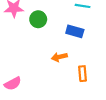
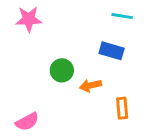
green circle: (38, 19) -> (62, 70), moved

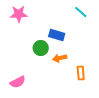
cyan line: (122, 16) -> (81, 12), turned 32
blue rectangle: (112, 51) -> (57, 35), moved

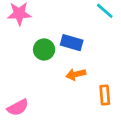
green circle: (41, 48) -> (44, 50), moved

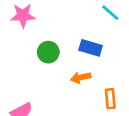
blue rectangle: (72, 43) -> (91, 48), moved

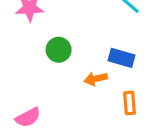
blue rectangle: (91, 48) -> (121, 58), moved

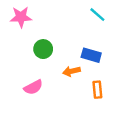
pink semicircle: (28, 117) -> (33, 87), moved

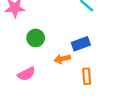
blue rectangle: (91, 55) -> (81, 44), turned -36

